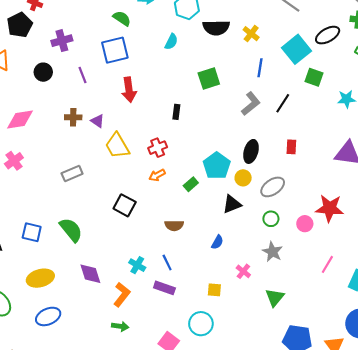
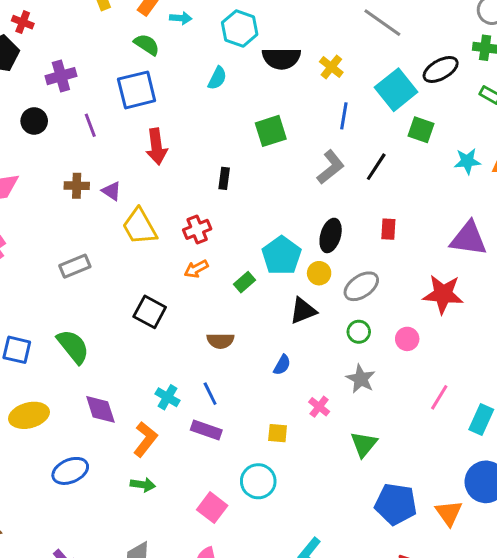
red star: (330, 208) -> (443, 294), moved
blue ellipse: (48, 316) -> (70, 471), moved

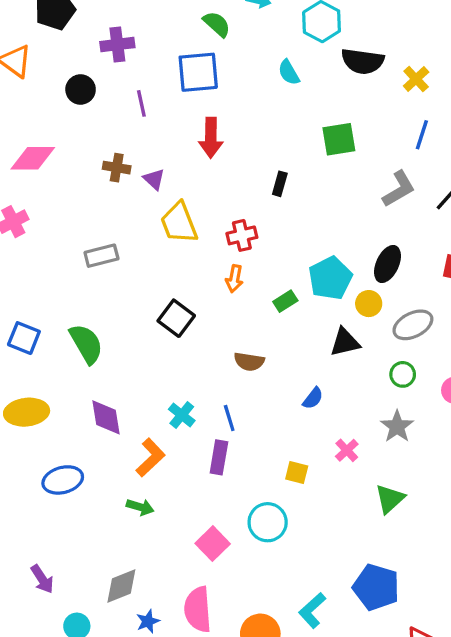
cyan semicircle: (217, 78) -> (289, 72), turned 115
orange arrow: (196, 269) -> (234, 279), turned -60
purple rectangle: (206, 430) -> (219, 457), turned 72
blue pentagon: (396, 504) -> (376, 587), moved

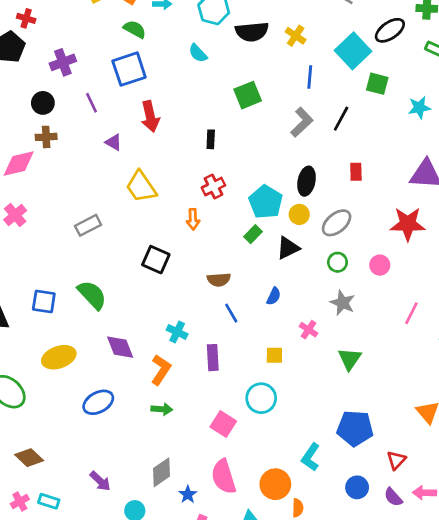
brown cross: (117, 168) -> (46, 137), moved
purple triangle: (154, 179) -> (114, 142), moved
red cross: (242, 235) -> (213, 186), moved
green rectangle: (285, 301) -> (253, 234), moved
blue line: (229, 418) -> (231, 313), moved

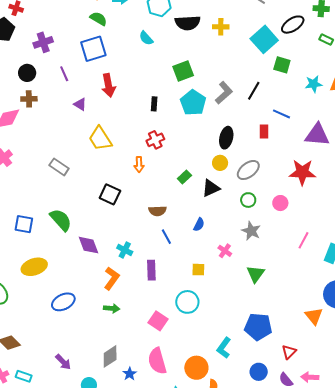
yellow cross: (296, 36) -> (221, 27), turned -35
blue line: (310, 77) -> (282, 114), moved, turned -72
cyan pentagon: (266, 202) -> (193, 103), moved
gray rectangle: (88, 225) -> (59, 167), turned 60
purple diamond: (120, 347) -> (89, 245), moved

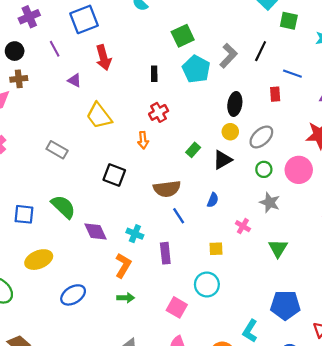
pink circle: (280, 203) -> (299, 170), size x1.6
brown semicircle: (158, 211) -> (167, 189), size x1.4

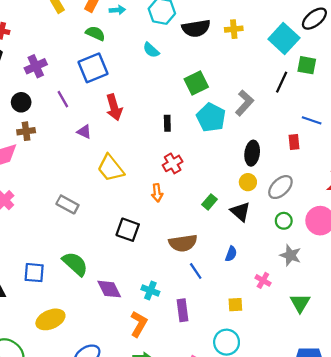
black line: (261, 51) -> (282, 82), moved
black triangle: (223, 160) -> (240, 212), turned -48

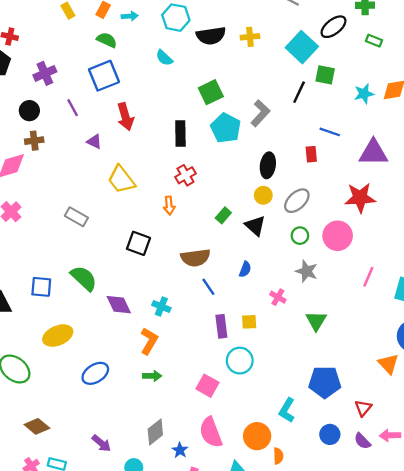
black rectangle: (167, 123) -> (180, 134), size x1.5
purple rectangle: (183, 310) -> (221, 326), moved

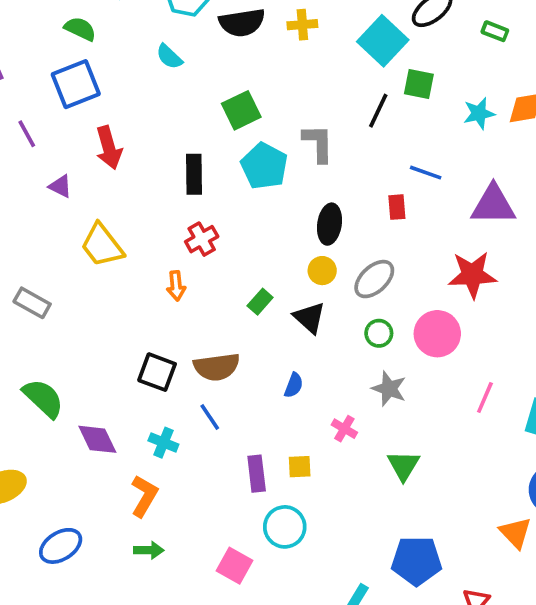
gray L-shape: (260, 113) -> (318, 143), turned -44
black square: (138, 243) -> (157, 372), moved
blue line: (208, 287) -> (210, 417), moved

